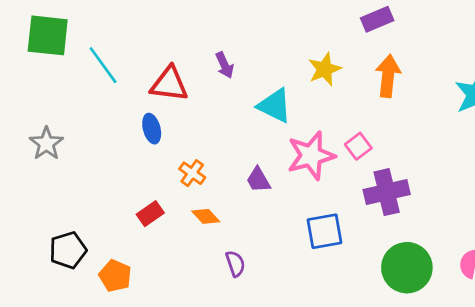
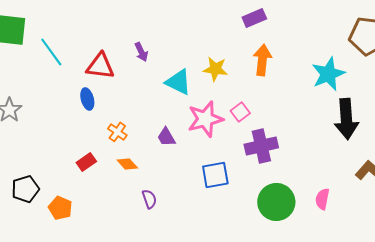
yellow star: (325, 69) -> (215, 69), moved, turned 30

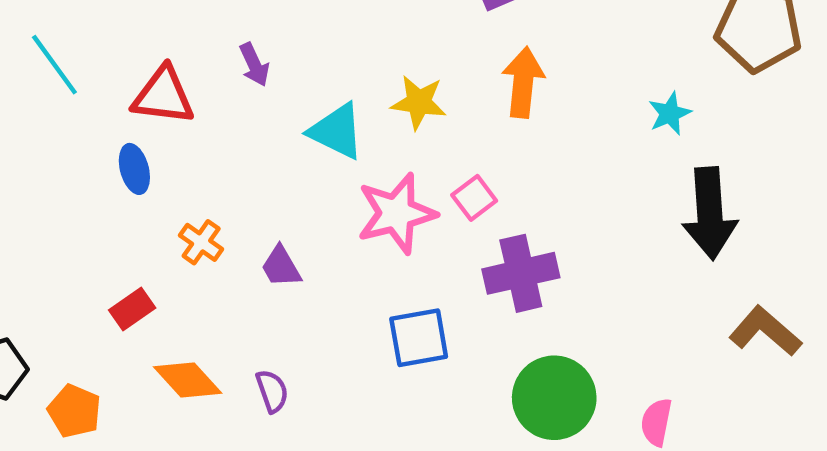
cyan star: (328, 74) -> (670, 113), size x0.6
purple trapezoid: (166, 137) -> (281, 267), moved
orange diamond: (127, 164) -> (188, 380), moved, size x1.4
pink semicircle: (322, 199) -> (656, 422), moved

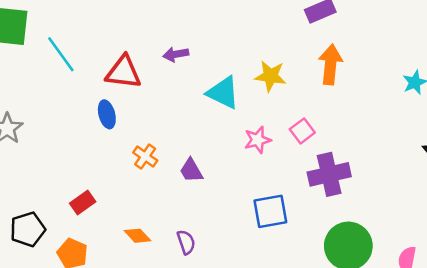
purple arrow: (254, 65) -> (176, 54), turned 105
pink star: (396, 213) -> (258, 140), size x0.6
red rectangle: (132, 309) -> (83, 202), moved
orange diamond: (188, 380) -> (138, 236), size x0.7

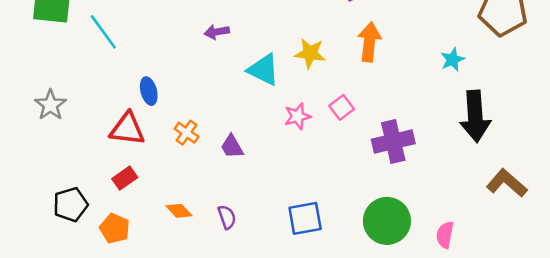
red triangle: (123, 72) -> (127, 129), moved
purple cross: (329, 174) -> (393, 141), moved
blue square: (270, 211) -> (305, 218), moved

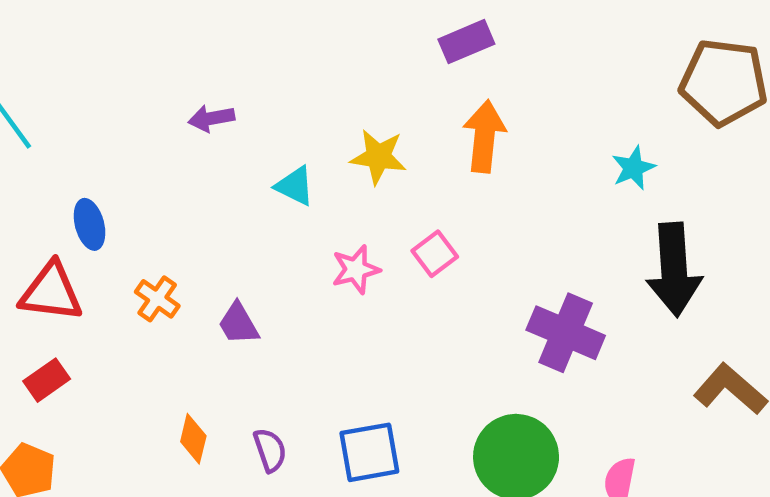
cyan triangle: (263, 70) -> (295, 186), size x0.7
purple cross: (393, 141) -> (566, 333), moved, turned 36
orange diamond: (179, 211) -> (193, 439), moved, turned 56
purple semicircle: (227, 217) -> (270, 450), moved

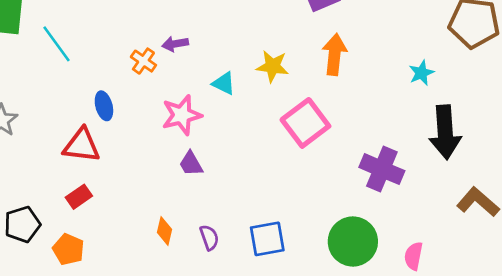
pink square: (435, 254) -> (305, 123), size x1.8
pink star: (356, 270) -> (182, 115), moved, size x1.4
orange cross: (157, 299) -> (143, 61), moved

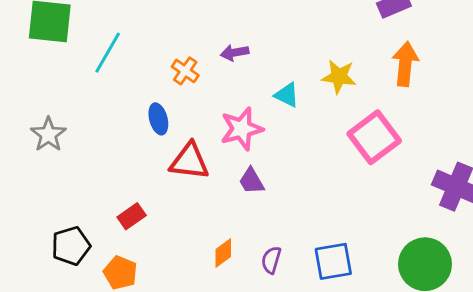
cyan line: (57, 44) -> (108, 53), turned 66
orange cross: (143, 61) -> (185, 71), moved
red triangle: (82, 145) -> (189, 161), moved
orange diamond: (165, 231) -> (223, 253), turned 40
purple semicircle: (209, 238) -> (271, 260), turned -145

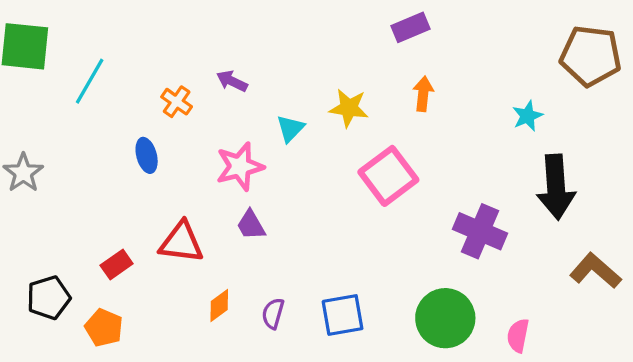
purple arrow: (235, 53) -> (232, 81), turned 36
orange arrow: (405, 64) -> (423, 94), size x0.7
cyan triangle: (287, 95) -> (290, 129), turned 48
red triangle: (189, 161) -> (181, 242), moved

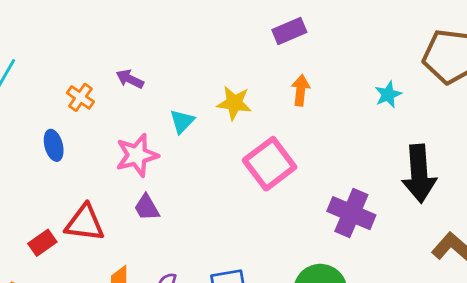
cyan star: (527, 116) -> (388, 95), moved
red rectangle: (117, 264) -> (42, 243), moved

